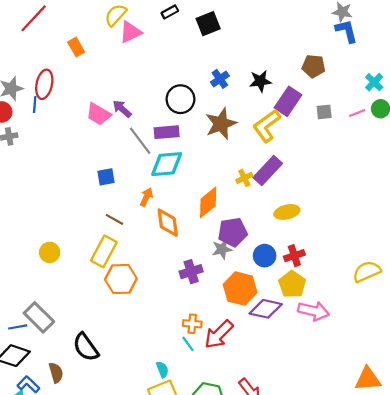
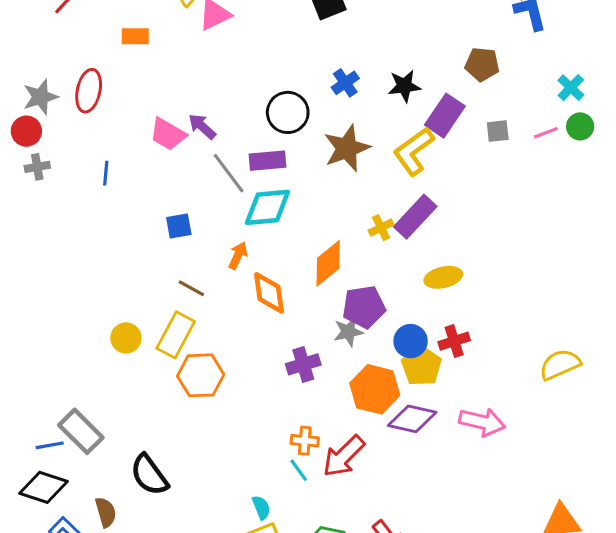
orange rectangle: (76, 47) -> (135, 36), turned -60
blue line: (35, 104) -> (106, 173), moved
yellow circle: (50, 252) -> (126, 338), moved
yellow pentagon: (292, 284) -> (421, 366), moved

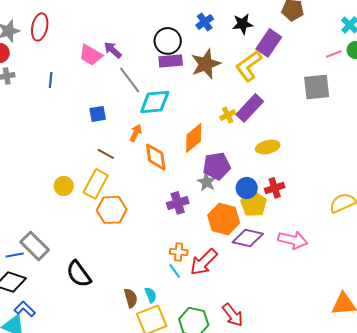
gray square: (498, 131) -> (317, 87), moved, size x1.8
purple rectangle: (267, 161) -> (171, 61), moved
gray star: (348, 332) -> (207, 182), turned -30
brown semicircle: (106, 512) -> (131, 298), moved

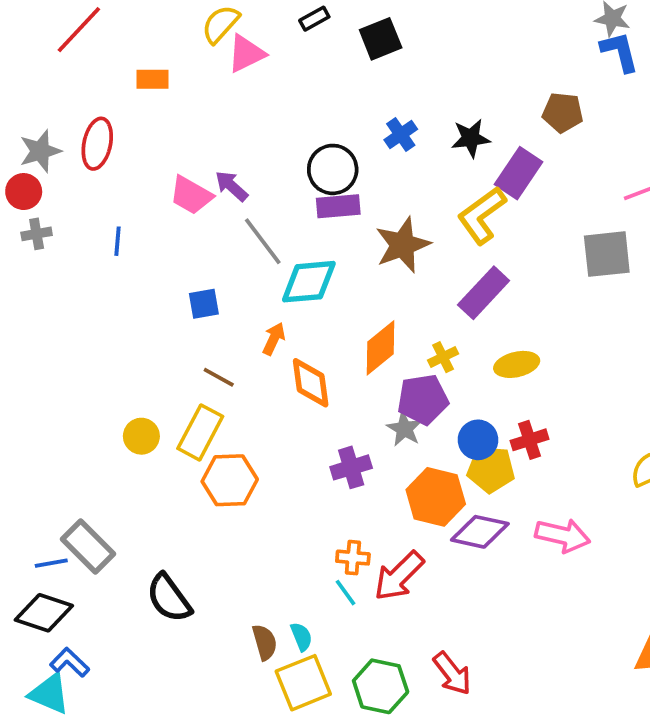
brown star: (206, 64) -> (403, 245), moved
yellow cross: (228, 115) -> (443, 357), moved
yellow pentagon: (254, 204) -> (491, 469), turned -30

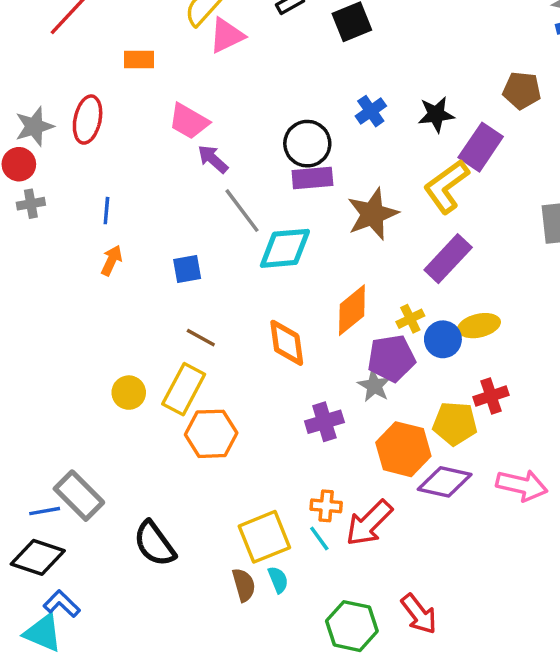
pink trapezoid: (191, 195) -> (189, 121), moved
orange arrow: (274, 339) -> (112, 260), moved
blue circle: (478, 440) -> (443, 339), moved
yellow square: (303, 683) -> (264, 537), moved

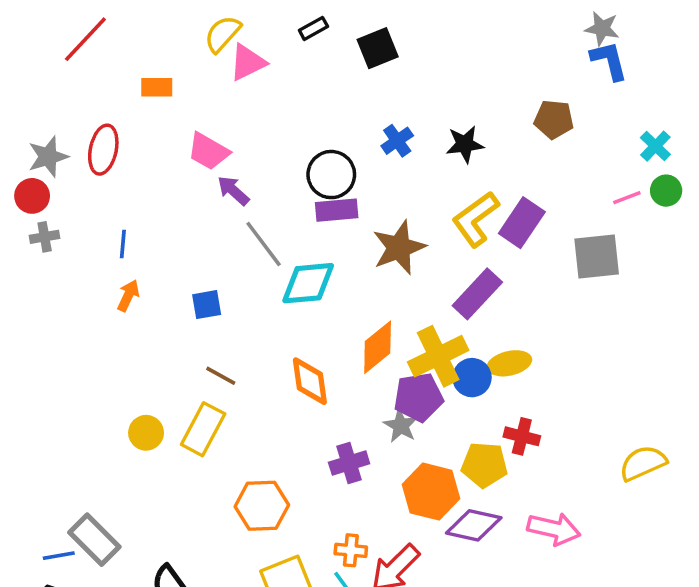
purple rectangle: (481, 147) -> (522, 223), moved
yellow cross: (410, 319) -> (438, 356), size x2.0
red cross: (491, 396) -> (522, 436), turned 32
orange hexagon: (211, 434) -> (262, 506), moved

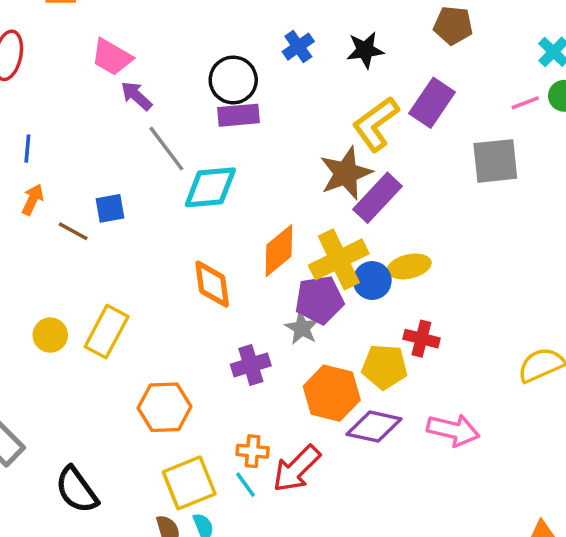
purple rectangle: (522, 223) -> (432, 103), moved
brown star: (399, 248) -> (346, 173), moved
brown line: (221, 376) -> (73, 231), moved

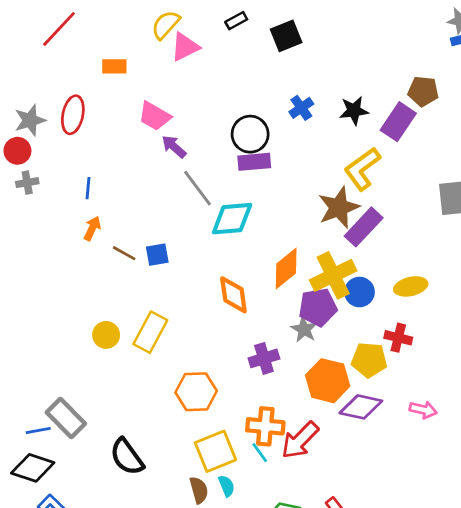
purple rectangle: (432, 103) -> (398, 122), moved
blue square: (110, 208) -> (157, 255), moved
yellow ellipse: (409, 266) -> (411, 286), moved
pink arrow: (453, 430) -> (423, 410), size x0.7
orange cross: (253, 451) -> (265, 426), size x1.5

